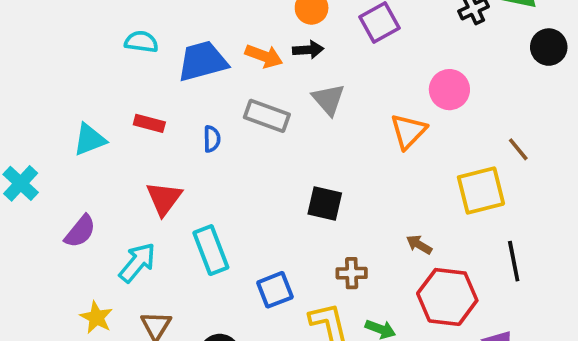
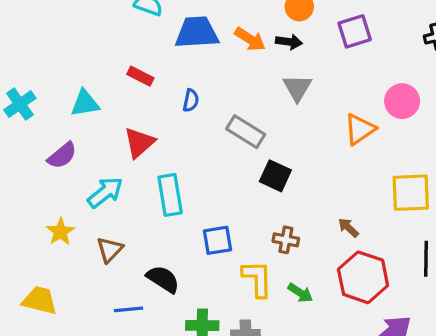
gray rectangle: (267, 116) -> (246, 132), moved
cyan triangle: (90, 140) -> (85, 103), moved

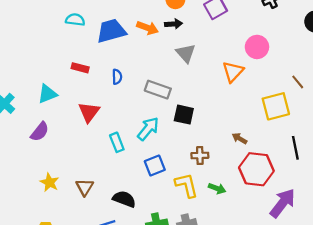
cyan arrow: (105, 192) -> (148, 129), moved
cyan rectangle: (170, 195) -> (117, 142), size x0.7

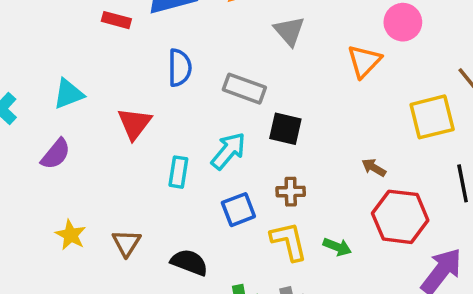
red rectangle: (80, 68) -> (116, 20), moved
blue semicircle: (117, 77) -> (180, 68), size x1.5
cyan rectangle: (117, 142) -> (178, 172), turned 30
brown cross: (200, 155) -> (291, 192), moved

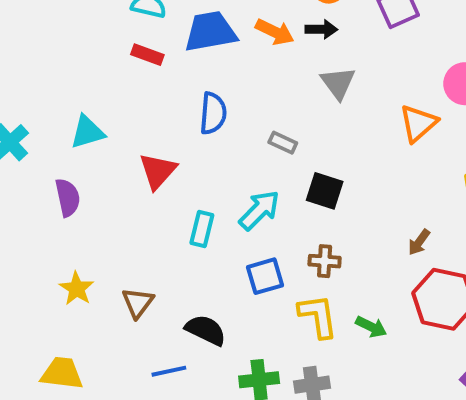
gray rectangle: (244, 89) -> (283, 143), size x0.6
purple semicircle: (56, 154) -> (68, 197), turned -56
brown arrow: (374, 168) -> (419, 242), turned -90

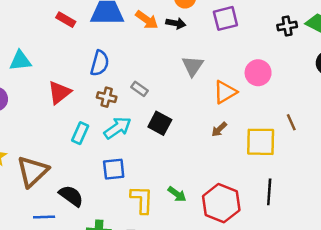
gray triangle: (338, 83) -> (193, 66), moved
brown arrow: (419, 242) -> (219, 129), moved
brown cross: (325, 261) -> (107, 97), moved
brown triangle: (138, 303) -> (32, 171), size x1.6
green arrow: (371, 327) -> (177, 194), moved

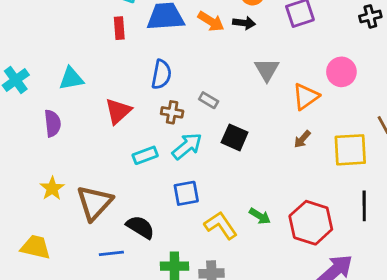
red rectangle: (66, 20) -> (119, 28), turned 60
cyan rectangle: (80, 133) -> (145, 155), turned 50
yellow L-shape: (142, 200) -> (221, 225), turned -32

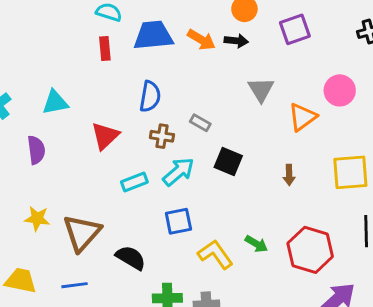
brown arrow: (302, 139) -> (289, 175), moved, turned -42
yellow star: (52, 188) -> (37, 218), turned -30
blue line: (111, 253) -> (74, 285), moved

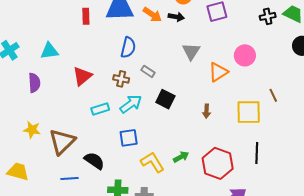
blue semicircle: (150, 96) -> (128, 47), moved
green arrow: (256, 244) -> (181, 157), turned -63
blue line: (74, 285) -> (70, 178), moved

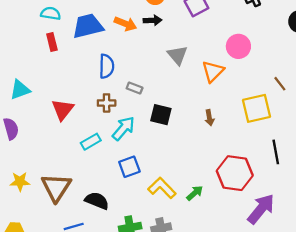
green arrow: (181, 157) -> (195, 193), moved

